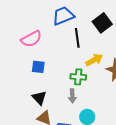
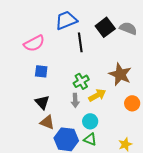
yellow arrow: (94, 60) -> (97, 95), moved
green cross: (78, 77) -> (81, 81), turned -35

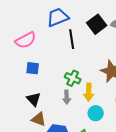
green cross: (81, 81) -> (73, 78), turned -35
yellow arrow: (97, 95) -> (89, 92), turned 120
cyan circle: (90, 121) -> (96, 113), moved

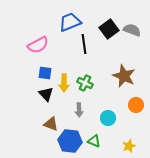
yellow arrow: (89, 92) -> (64, 83), moved
gray arrow: (67, 97) -> (79, 110), moved
black triangle: (34, 99) -> (46, 94), moved

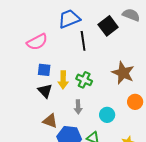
gray semicircle: (132, 30) -> (131, 15), moved

